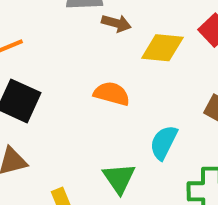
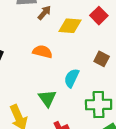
brown arrow: (116, 23) -> (44, 13), turned -64

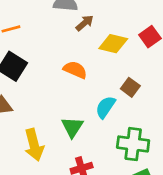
brown square: (102, 59) -> (130, 87), moved

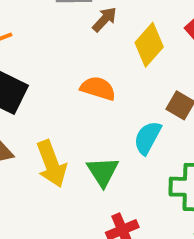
yellow diamond: (113, 44) -> (149, 45), turned -56
yellow arrow: (34, 145) -> (52, 164), moved

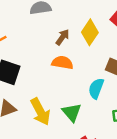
brown arrow: (105, 19) -> (63, 37), moved

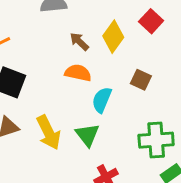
brown arrow: (63, 37) -> (79, 41), turned -84
cyan semicircle: (96, 88) -> (102, 100), moved

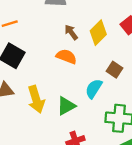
cyan semicircle: (102, 100) -> (94, 89), moved
green triangle: (87, 135) -> (66, 106), turned 30

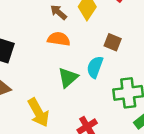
yellow arrow: (36, 99) -> (38, 113), moved
green triangle: (66, 106) -> (68, 78), moved

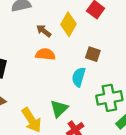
green triangle: (68, 78) -> (59, 109), moved

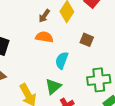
brown arrow: (44, 31) -> (44, 16), turned -96
cyan semicircle: (79, 77) -> (62, 60), moved

